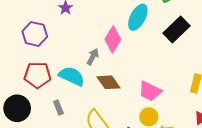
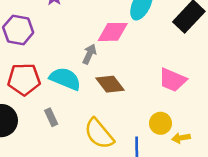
pink diamond: (113, 39) -> (113, 32), turned 60
pink trapezoid: (150, 91) -> (173, 80), moved

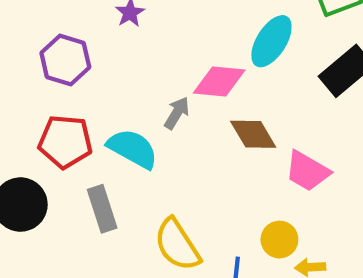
brown diamond: (110, 84) -> (253, 134), moved
gray rectangle: (51, 117) -> (102, 209), size x1.5

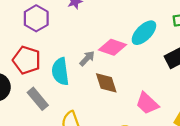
brown diamond: (253, 134) -> (106, 83), moved
cyan semicircle: (133, 149) -> (60, 72), turned -140
gray rectangle: (102, 209) -> (38, 99), turned -35

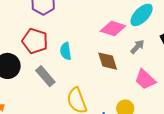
gray arrow: (87, 58) -> (137, 47), moved
cyan semicircle: (60, 72) -> (66, 51), size x0.7

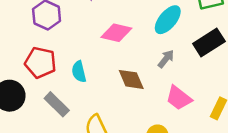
pink diamond: (113, 28) -> (116, 33), moved

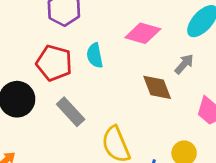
gray arrow: (166, 59) -> (184, 64), moved
cyan semicircle: (79, 72) -> (95, 55), moved

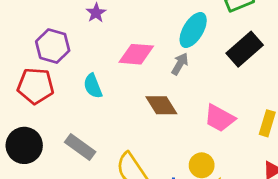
red pentagon: (54, 63) -> (36, 86), moved
gray arrow: (184, 64) -> (180, 64), moved

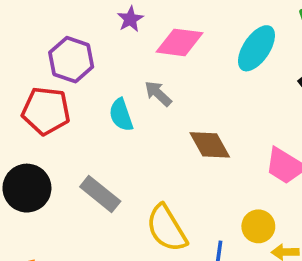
pink diamond: (136, 54) -> (180, 42), moved
gray arrow: (180, 64) -> (158, 93), moved, turned -80

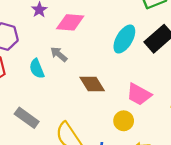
cyan ellipse: (256, 48) -> (124, 39), moved
yellow circle: (258, 226) -> (124, 121), moved

